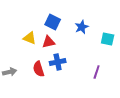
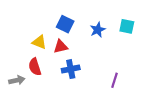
cyan square: (108, 39) -> (127, 26), moved
red semicircle: (39, 69) -> (35, 67), moved

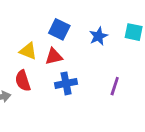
purple line: (115, 80) -> (115, 86), moved

